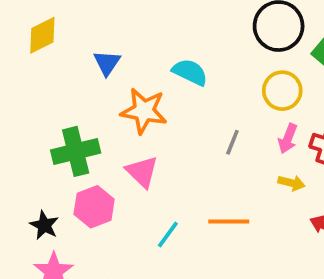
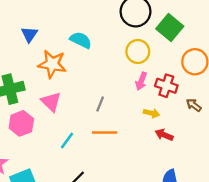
gray line: (232, 142) -> (100, 104), moved
yellow arrow: (291, 183) -> (151, 113), moved

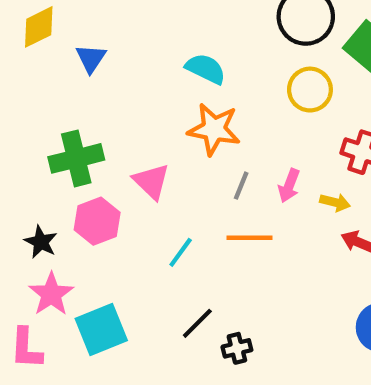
blue triangle: (29, 34) -> (91, 58), moved
orange star: (52, 64) -> (214, 129), moved
pink arrow: (141, 81) -> (289, 186), moved

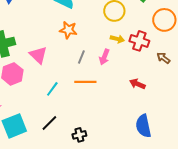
orange star: (214, 129) -> (68, 30), size x0.7
yellow arrow: (335, 202) -> (117, 39), moved
black line: (197, 323) -> (49, 123), moved

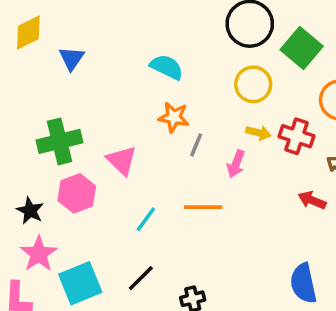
gray line: (81, 57) -> (196, 145), moved
red arrow: (137, 84) -> (312, 200), moved

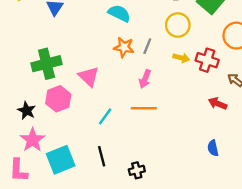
gray line: (196, 145) -> (147, 46), moved
pink arrow: (236, 164) -> (145, 79), moved
black line: (141, 278) -> (102, 156), turned -60
blue semicircle: (303, 283) -> (213, 148), moved, size x0.6

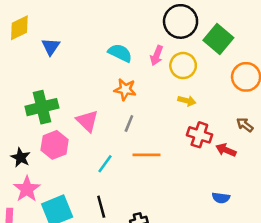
gray line: (147, 46) -> (129, 123), moved
red cross: (207, 60) -> (199, 135), moved
pink arrow: (145, 79) -> (157, 55), moved
blue semicircle: (213, 148) -> (221, 198), turned -70

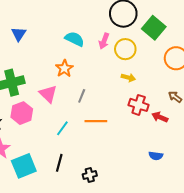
orange star: (125, 89) -> (64, 68), moved, turned 30
black line: (101, 207) -> (59, 163), turned 30

